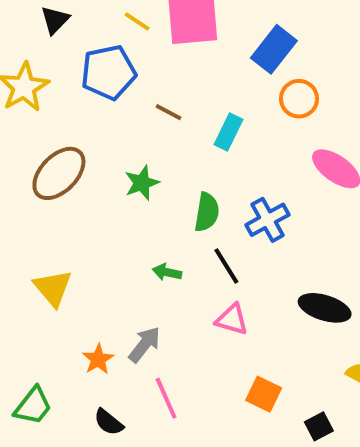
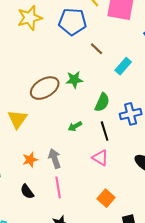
brown ellipse: (59, 173) -> (45, 88), moved
green arrow: (167, 272) -> (75, 126), turned -56
gray arrow: (145, 344) -> (55, 159), turned -72

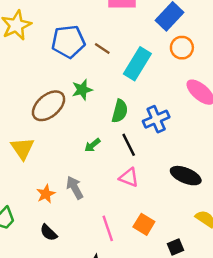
blue pentagon: (72, 22) -> (68, 42), moved
cyan rectangle: (123, 66) -> (137, 64), size x1.5
pink line: (58, 187) -> (108, 228), moved

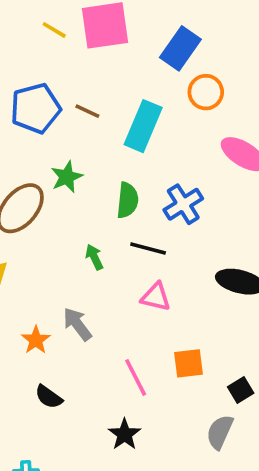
green arrow: (92, 145) -> (94, 257), turned 112
black line: (129, 145) -> (148, 248), turned -40
orange square: (144, 224) -> (189, 363), turned -30

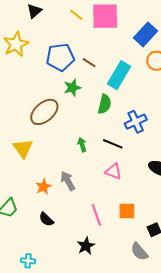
green star: (67, 177) -> (72, 88), moved
green semicircle: (127, 200) -> (104, 104), moved
gray semicircle: (220, 432) -> (139, 252), turned -72

